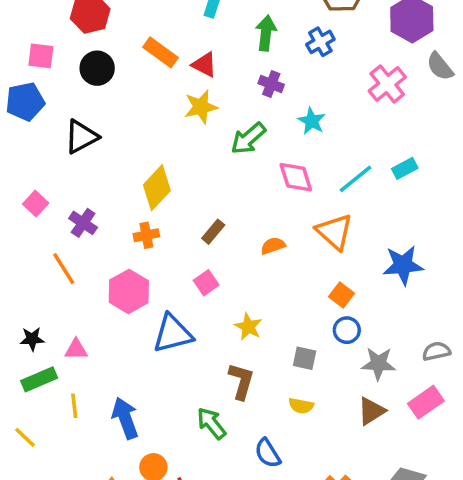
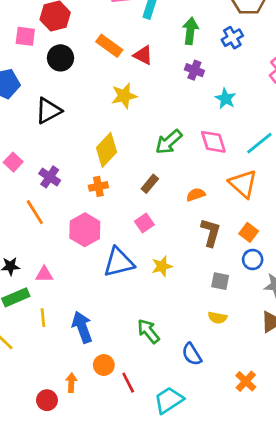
pink square: (41, 56) -> (25, 36), moved
yellow star: (201, 107) -> (124, 96), moved
green arrow: (248, 139) -> (169, 142), moved
yellow star: (248, 327) -> (162, 266), moved, turned 30
brown L-shape: (241, 381) -> (211, 232), moved

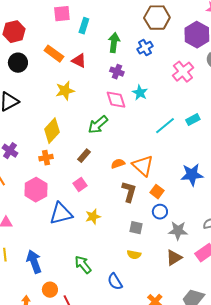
pink diamond: (213, 142) -> (116, 100), moved
orange triangle: (243, 184) -> (143, 166), moved

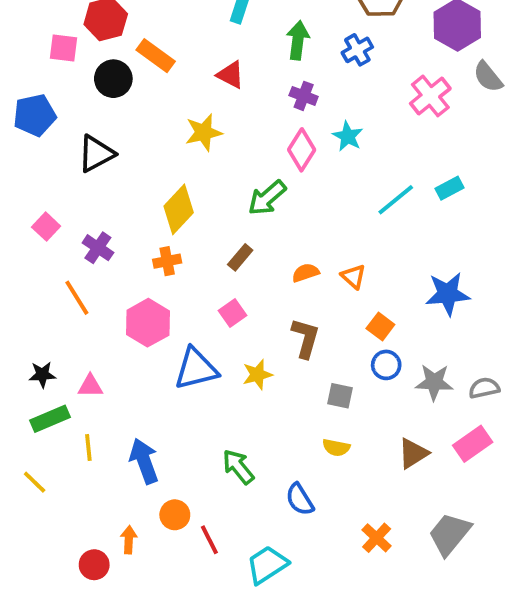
orange rectangle: (54, 54) -> (156, 56), moved
pink diamond: (116, 100) -> (302, 150), turned 50
orange triangle: (143, 166) -> (354, 277), size x0.6
brown L-shape: (129, 192) -> (305, 338), moved
gray star: (178, 231) -> (434, 382), moved

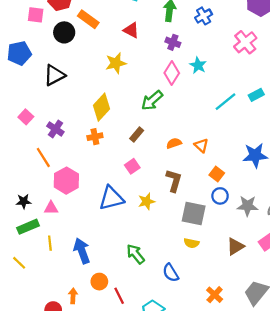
pink hexagon: (148, 323) -> (66, 181), moved
gray square: (340, 396) -> (194, 213), size x1.6

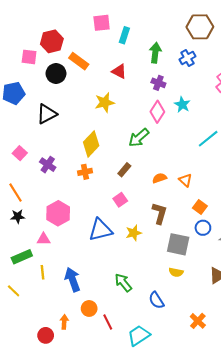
orange line: (43, 158) -> (16, 193), moved
black star: (24, 201) -> (18, 216), moved

